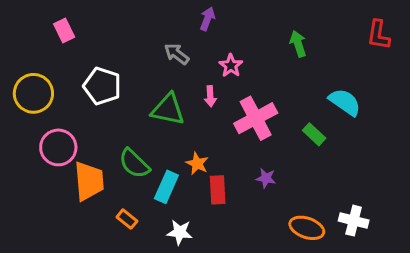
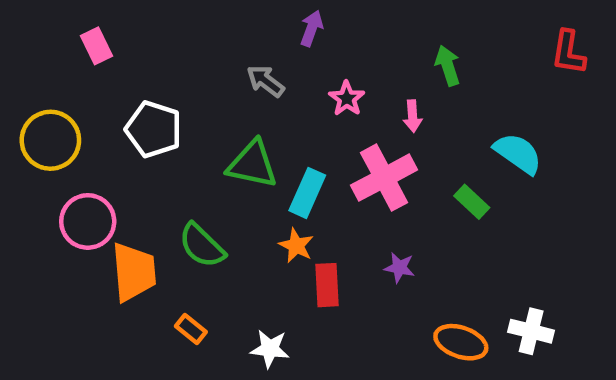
pink arrow: (210, 96) -> (413, 116), moved
cyan rectangle: (166, 187) -> (307, 193), moved

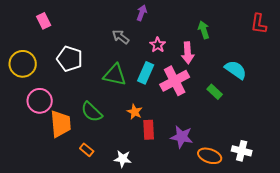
pink arrow: (413, 116) -> (188, 53), size x1.5
cyan rectangle: (307, 193) -> (146, 73), moved
purple star: (399, 268) -> (182, 137), moved, size x1.6

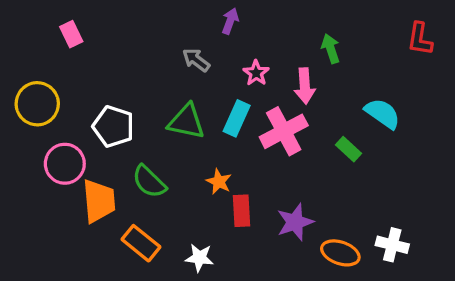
white pentagon: (70, 59) -> (113, 126), moved
purple star: (182, 137) -> (295, 222), turned -30
orange rectangle: (87, 150) -> (141, 243), size x1.6

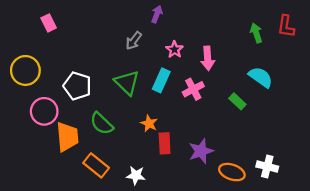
green arrow: (331, 49) -> (256, 33), moved
gray arrow: (196, 60) -> (134, 41), turned -90
green triangle: (186, 122) -> (127, 83), turned 32
pink cross: (284, 131) -> (193, 89), size x0.7

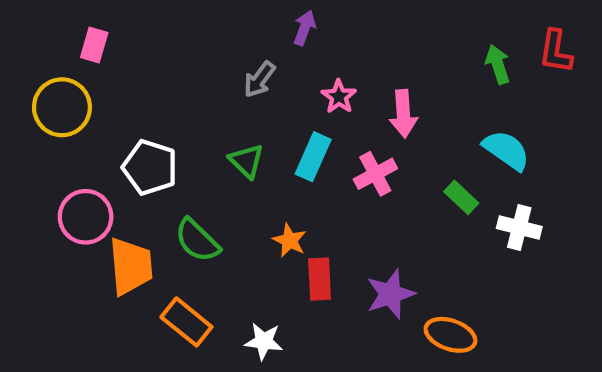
pink rectangle: (49, 23) -> (94, 45), turned 42
yellow circle: (25, 70) -> (62, 107), moved
green triangle: (127, 83) -> (247, 161), size x0.7
white cross: (267, 167) -> (519, 227), moved

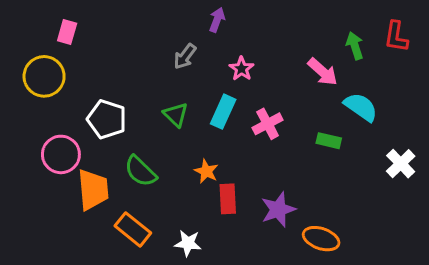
pink arrow: (403, 114) -> (323, 72), moved, turned -44
green rectangle: (461, 197) -> (329, 141), turned -30
white cross: (519, 227) -> (401, 164), moved, turned 32

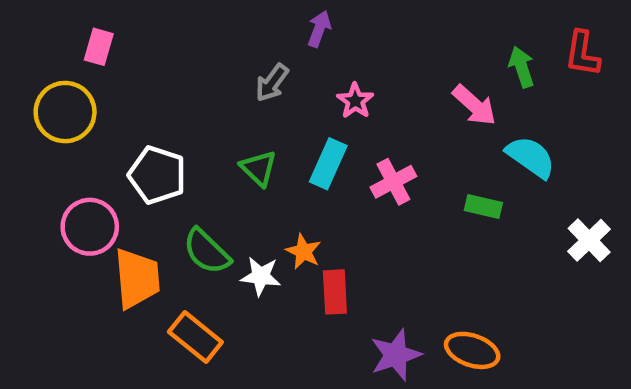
purple star: (278, 210) -> (396, 355), moved
white star: (188, 243) -> (261, 276), moved

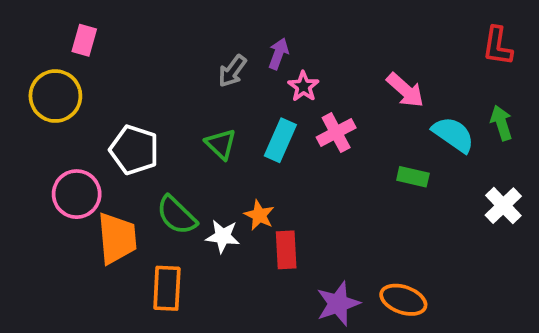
purple arrow: (319, 29) -> (278, 54), moved
green arrow: (522, 67) -> (501, 123), moved
pink cross: (393, 182) -> (336, 133), moved
orange rectangle: (195, 337) -> (167, 288), turned 54

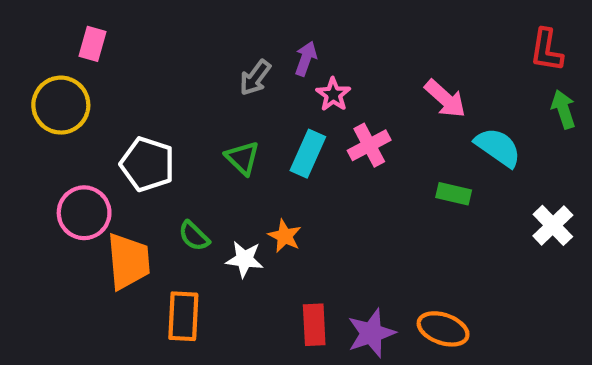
green arrow: (501, 123) -> (563, 109), moved
green semicircle: (177, 215) -> (194, 236), size x0.7
red rectangle: (286, 250) -> (314, 325), moved

